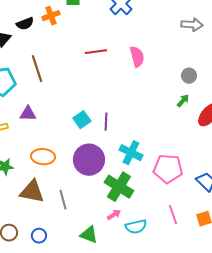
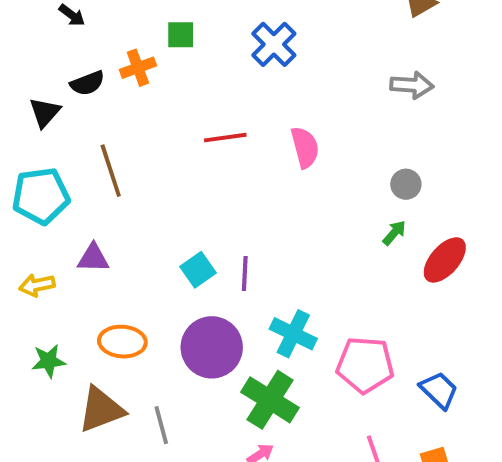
brown triangle: (32, 192) -> (101, 410), turned -32

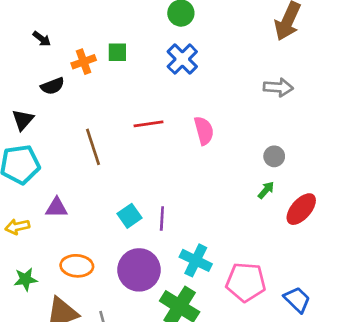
orange cross: (138, 68) -> (84, 62), moved
black triangle: (45, 112) -> (23, 120), moved
brown line: (111, 171) -> (93, 147), moved

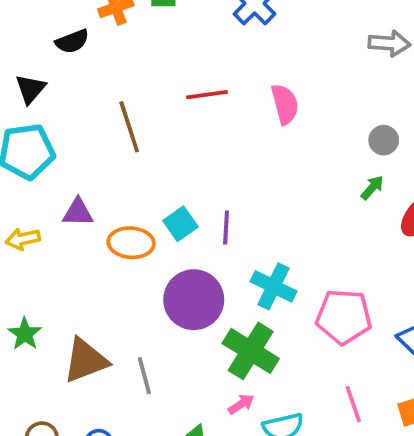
orange ellipse: (77, 266) -> (131, 243), moved
green star: (25, 279) -> (25, 334), moved, turned -30

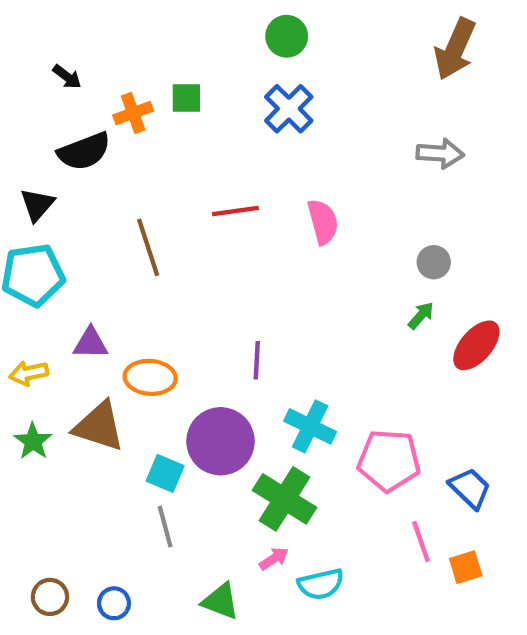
black semicircle: (72, 41) -> (84, 151), size x1.4
cyan square: (180, 224) -> (165, 473), moved, turned -32
green star: (25, 334) -> (33, 441), moved
brown triangle: (86, 360) -> (99, 426), moved, turned 39
pink line: (353, 404) -> (421, 541), moved

